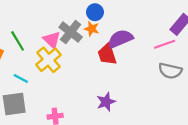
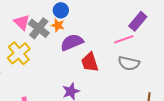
purple semicircle: (120, 39) -> (72, 42), moved
pink triangle: (52, 40) -> (22, 22), moved
red trapezoid: (107, 54) -> (90, 62), moved

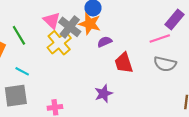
orange star: (58, 25) -> (90, 24), size x1.5
purple semicircle: (72, 42) -> (105, 42), size x0.6
yellow cross: (19, 53) -> (59, 43), moved

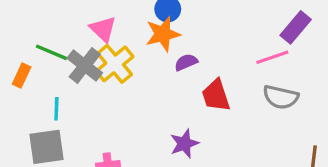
orange star: (90, 24) -> (163, 34), turned -30
gray cross: (70, 27) -> (85, 66), moved
green line: (19, 35) -> (51, 52), turned -36
cyan line: (22, 71) -> (56, 109), turned 64

